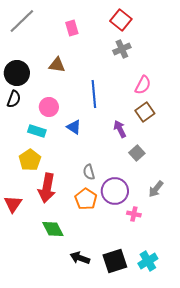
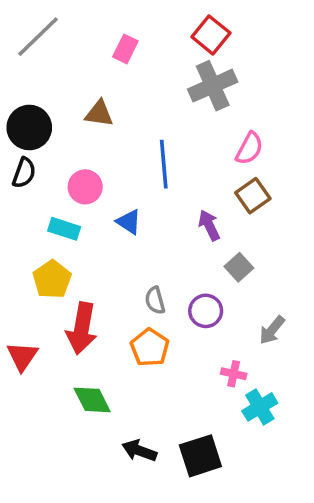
pink rectangle: (72, 28) -> (125, 49), turned 42
gray cross: (122, 49) -> (213, 86), size x1.5
purple circle: (115, 191) -> (206, 311), moved, size x0.7
cyan cross: (148, 261) -> (260, 407), moved

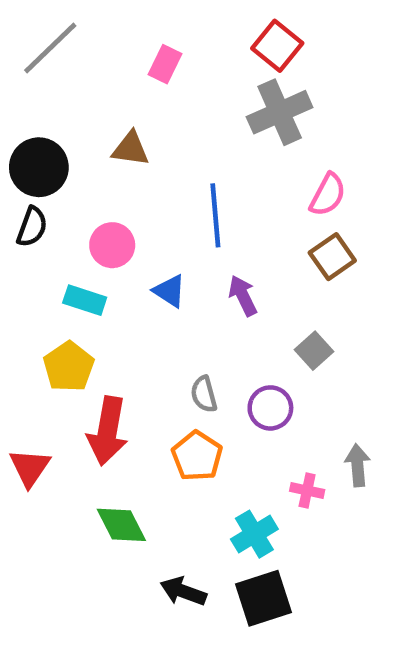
purple arrow: (209, 225) -> (243, 296), moved
gray arrow: (272, 330) -> (358, 465), moved, turned 136
cyan cross: (260, 407) -> (254, 534), moved

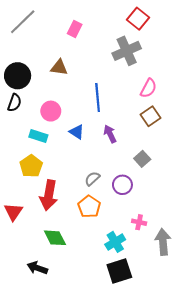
red square: (277, 46) -> (138, 19), moved
gray semicircle: (204, 394) -> (92, 179), turned 63
gray arrow: (358, 465) -> (163, 242), moved, size x1.4
black arrow: (183, 591) -> (37, 268), moved

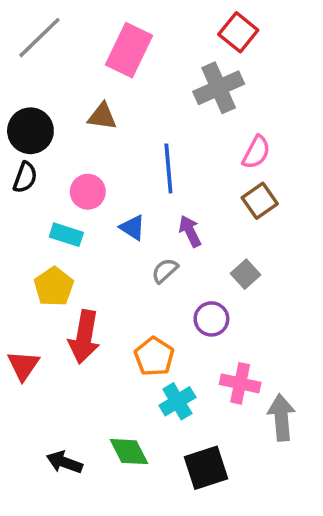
pink rectangle: (75, 29) -> (129, 50), size x1.8
gray semicircle: (92, 179) -> (165, 271), moved
pink cross: (139, 222) -> (240, 383), size x1.5
green diamond: (55, 238) -> (129, 452), moved
cyan cross: (115, 242) -> (177, 401), moved

